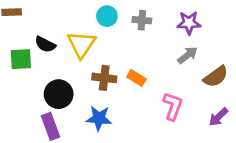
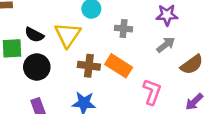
gray cross: (142, 20) -> (124, 29), moved
orange rectangle: (136, 78) -> (119, 66), size x1.5
black circle: (59, 94) -> (37, 67), moved

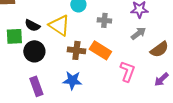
yellow triangle: (68, 35) -> (59, 25), turned -30

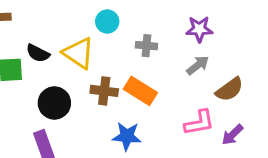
black circle: (34, 51) -> (54, 103), moved
pink L-shape: (127, 71) -> (199, 123), moved, turned 60
blue star: (72, 80) -> (127, 136), moved

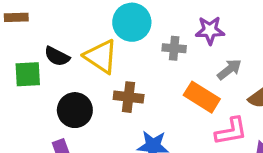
cyan circle: (107, 22) -> (132, 22), size x1.5
purple star: (199, 29) -> (210, 30), moved
orange rectangle: (140, 91) -> (202, 97), moved

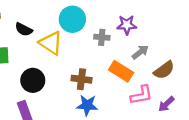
black semicircle: (57, 56) -> (24, 29), moved
brown cross: (129, 97) -> (81, 79), moved

